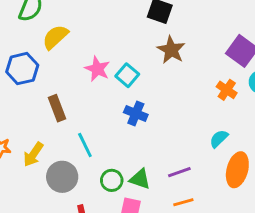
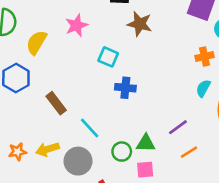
pink star: (97, 69) -> (76, 25), moved, turned -30
orange cross: (227, 90) -> (204, 56), moved, turned -30
yellow arrow: (33, 154) -> (47, 149), turned 55

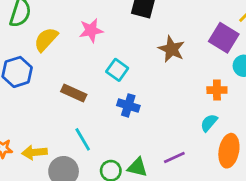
brown star: (140, 24) -> (172, 49), moved
brown rectangle: (56, 103) -> (74, 93), moved, turned -40

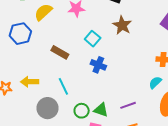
brown star: (172, 49) -> (122, 25), moved
yellow arrow: (34, 152) -> (30, 82), moved

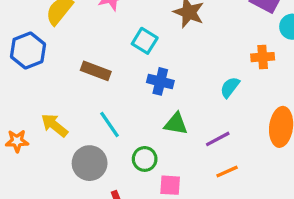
yellow arrow: (30, 82) -> (54, 125), turned 48
cyan semicircle: (155, 82) -> (230, 87), moved
green triangle: (101, 110) -> (176, 124), moved

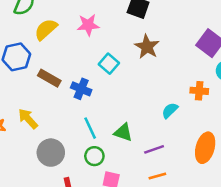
brown rectangle: (96, 71) -> (49, 78), moved
blue cross: (160, 81) -> (81, 89), moved
cyan line: (110, 124) -> (90, 128), moved

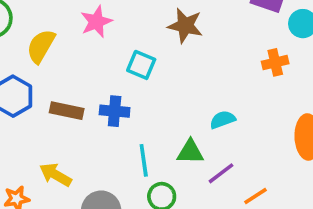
cyan semicircle: (170, 110) -> (223, 120), moved, turned 42
cyan line: (90, 128) -> (144, 160), turned 35
purple line: (154, 149) -> (221, 173), moved

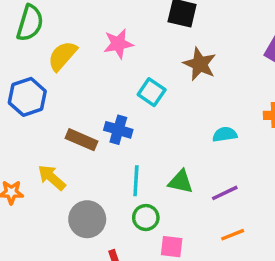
brown rectangle: (67, 111) -> (82, 140), moved
cyan semicircle: (223, 120) -> (225, 134), moved
purple line: (221, 173) -> (225, 193), moved

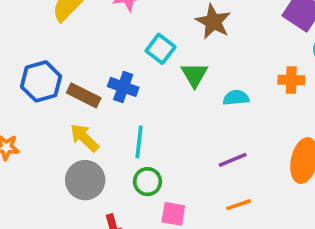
blue hexagon: (27, 97) -> (41, 81), moved
yellow arrow: (52, 177) -> (84, 138), moved
green triangle: (181, 182) -> (194, 75), moved, turned 44

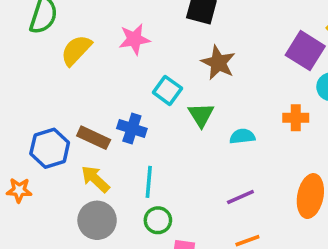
blue hexagon: (41, 81) -> (50, 148), moved

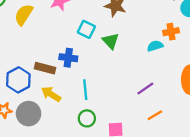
cyan semicircle: (242, 136) -> (155, 46), moved
gray circle: (97, 220) -> (29, 114), moved
green circle: (158, 220) -> (87, 118), moved

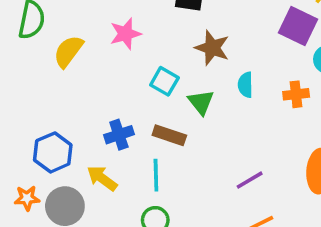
cyan semicircle: (155, 46) -> (245, 85), moved, turned -77
blue cross: (68, 58) -> (119, 135), moved, turned -30
brown rectangle: (45, 68) -> (169, 135), moved

